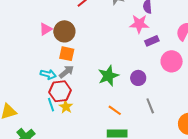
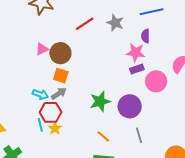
purple rectangle: (152, 41) -> (137, 69), moved
pink circle: (172, 61) -> (156, 81), moved
purple circle: (138, 78) -> (130, 106), size x1.5

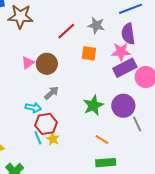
purple semicircle: (145, 36) -> (128, 34), size x1.5
purple rectangle: (137, 69) -> (125, 68), size x1.6
orange square: (61, 76) -> (89, 53), moved
gray arrow: (59, 93) -> (51, 93), moved
gray line: (139, 135) -> (137, 124), moved

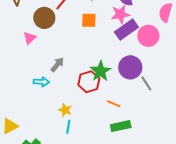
brown circle: (47, 64) -> (44, 18), moved
red hexagon: (46, 124) -> (89, 82), moved
cyan line: (38, 138) -> (68, 127), moved, turned 40

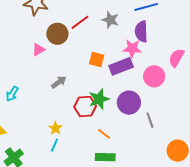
orange square: (89, 20) -> (97, 60), moved
purple rectangle: (126, 30) -> (121, 66), moved
cyan arrow: (41, 82) -> (12, 94), moved, turned 105
gray line: (146, 83) -> (150, 120), moved

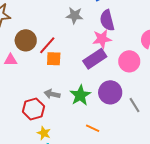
red line: (80, 22) -> (47, 45), moved
pink triangle: (38, 50) -> (11, 60), turned 40
orange square: (97, 60) -> (54, 59), moved
gray arrow: (59, 82) -> (52, 94), moved, turned -119
red hexagon: (85, 106) -> (33, 109), moved

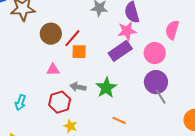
pink triangle: (11, 60) -> (53, 70), moved
purple circle: (110, 92) -> (156, 82), moved

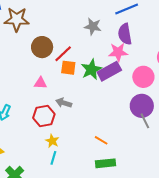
green star: (106, 88) -> (91, 69), moved

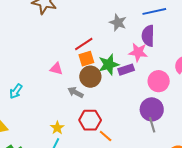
brown circle: (42, 47) -> (90, 77), moved
orange square: (68, 68) -> (86, 59), turned -35
purple rectangle: (109, 71) -> (126, 70), size x0.7
red hexagon: (44, 116) -> (90, 120), moved

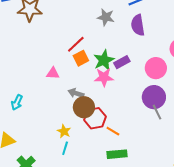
pink star: (138, 52) -> (104, 77), moved
brown circle: (90, 77) -> (84, 107), moved

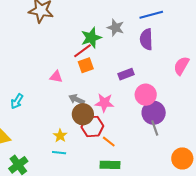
green star: (104, 60) -> (91, 38), moved
pink circle: (156, 68) -> (146, 95), moved
pink star: (104, 77) -> (104, 103), moved
cyan line: (65, 148) -> (59, 153), turned 72

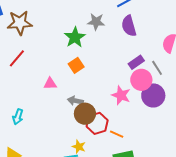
red line: (82, 51) -> (17, 58), moved
purple rectangle: (126, 74) -> (136, 62), moved
pink star: (104, 103) -> (121, 95), moved, turned 30
gray line: (155, 128) -> (157, 68), moved
yellow star: (60, 136) -> (79, 147), moved

